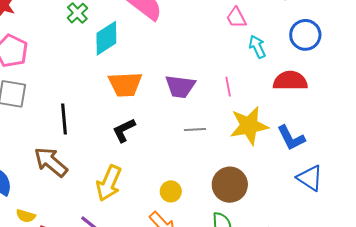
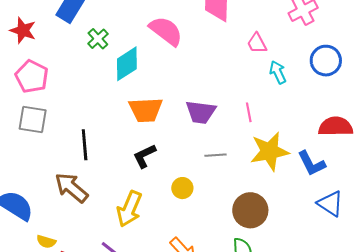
red semicircle: (290, 81) -> (336, 127), moved
yellow circle: (171, 191) -> (182, 188), moved

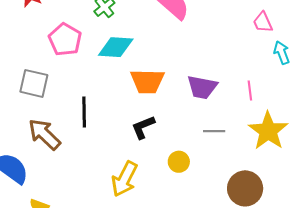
cyan diamond: (127, 64) -> (116, 47), moved, turned 33
pink pentagon: (32, 77) -> (65, 40), moved
yellow star: (270, 151) -> (268, 131), turned -30
brown arrow: (71, 188) -> (44, 134), moved

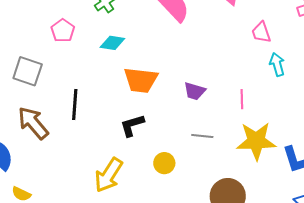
pink pentagon: (65, 40) -> (63, 31), size x0.7
cyan diamond: (116, 47) -> (112, 43), size x0.7
purple trapezoid: (202, 87) -> (195, 91), size x0.7
yellow star: (268, 131) -> (256, 141), turned 30

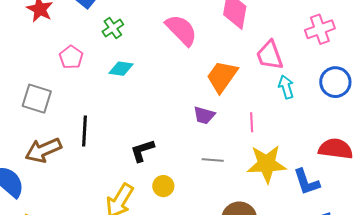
pink trapezoid: (261, 32) -> (270, 55), size x1.4
orange trapezoid: (141, 80) -> (222, 76), moved, turned 120
brown arrow: (33, 123) -> (43, 150), turned -72
yellow circle: (164, 163) -> (163, 186), moved

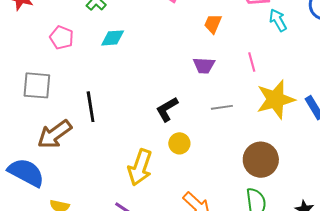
orange trapezoid: (222, 76) -> (213, 24), size x0.6
black L-shape: (142, 151) -> (167, 109), moved

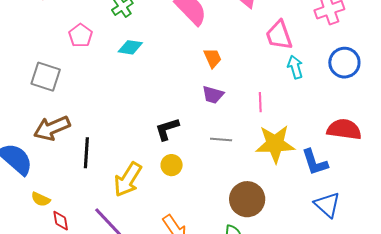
orange trapezoid: (213, 24) -> (213, 58), moved, turned 120
black line: (91, 107) -> (86, 153), moved

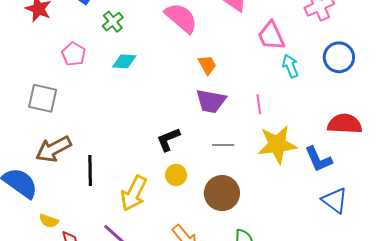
purple trapezoid: (213, 95) -> (211, 101), size x1.4
brown circle: (247, 199) -> (222, 193), moved

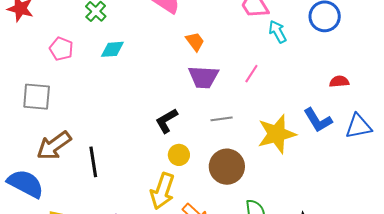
pink line: (259, 104) -> (251, 74), turned 48
red semicircle: (345, 124) -> (339, 82), size x0.6
yellow star: (277, 144) -> (277, 134), moved
yellow arrow: (134, 193) -> (162, 191), moved
blue triangle: (335, 200) -> (358, 126), moved, turned -40

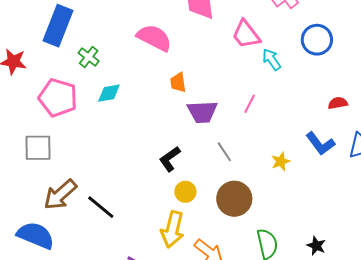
orange trapezoid: (195, 41) -> (178, 82), moved, turned -145
pink pentagon: (61, 49) -> (58, 98), size x1.6
gray line: (222, 119) -> (224, 152), turned 70
yellow star: (277, 134) -> (281, 161), size x0.5
black line: (93, 162) -> (101, 207), turned -36

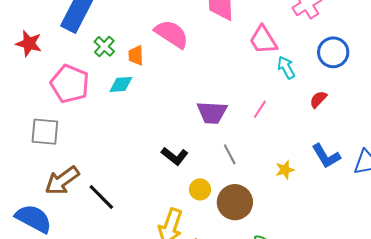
orange trapezoid: (178, 82) -> (136, 55), moved
red semicircle: (338, 103) -> (318, 99), moved, turned -42
black L-shape: (170, 159) -> (175, 156), turned -112
yellow circle: (185, 192) -> (200, 189), moved

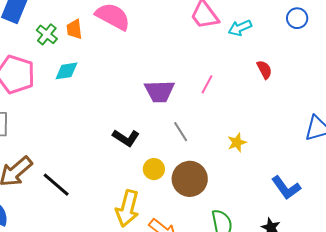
blue circle: (333, 52) -> (297, 18), moved, size x0.7
orange trapezoid: (136, 55) -> (74, 29), moved
cyan arrow: (286, 67) -> (240, 28), moved, turned -80
red semicircle: (318, 99) -> (264, 70), turned 114
blue L-shape: (326, 156) -> (286, 188), moved

